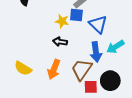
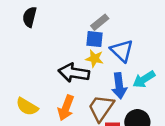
yellow star: (62, 21) -> (95, 59), moved
black arrow: (60, 42) -> (74, 73), size x1.6

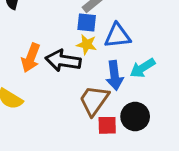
blue triangle: (122, 51) -> (117, 36), turned -50
orange arrow: (66, 108) -> (31, 58), moved

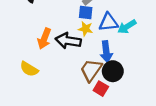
cyan arrow: (142, 68) -> (127, 27), moved
black circle: (135, 117) -> (113, 71), moved
red square: (107, 125) -> (101, 89), turned 32

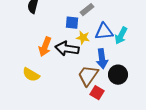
blue square: (86, 12) -> (72, 23), moved
cyan arrow: (127, 27) -> (121, 36), turned -30
black circle: (113, 71) -> (118, 75), moved

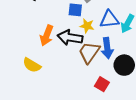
brown trapezoid: (88, 76) -> (89, 52), moved

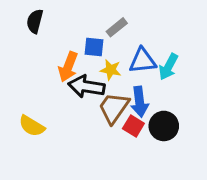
orange arrow: (47, 35) -> (68, 67), moved
red square: (102, 84) -> (133, 126), moved

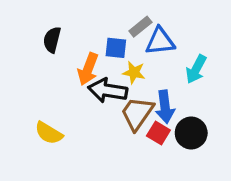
black semicircle: (35, 21) -> (52, 40), moved
blue triangle: (143, 61) -> (160, 41), moved

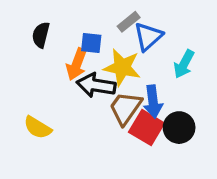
blue triangle: (160, 41) -> (148, 36), turned -36
blue square: (116, 48) -> (91, 43), moved
yellow star: (134, 72) -> (122, 67), size x1.6
red square: (158, 133) -> (147, 128), size x1.5

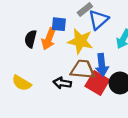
black semicircle: (41, 35) -> (31, 39), moved
black arrow: (96, 85) -> (62, 83), moved, size x0.7
brown trapezoid: (125, 108) -> (83, 69), turned 60

